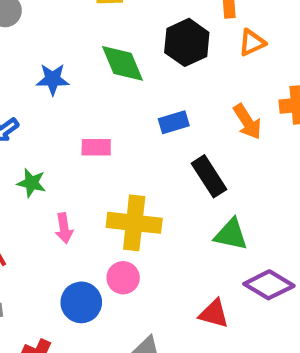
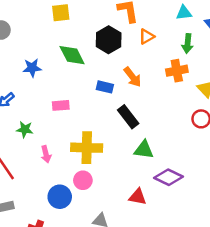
blue rectangle: (174, 122) -> (105, 87), turned 35
orange arrow: (247, 122) -> (132, 77), moved

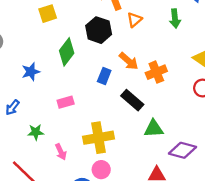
green diamond: (72, 55) -> (67, 52), turned 76
orange cross: (177, 71) -> (156, 72), moved
blue rectangle: (105, 87) -> (104, 76), turned -70

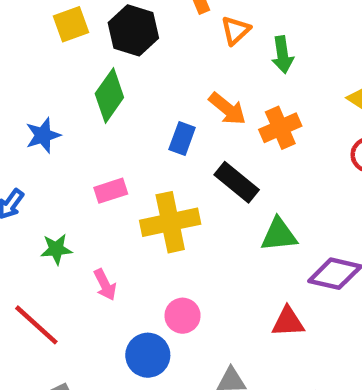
green arrow: (175, 18) -> (282, 55), moved
black hexagon: (99, 30) -> (133, 30), moved
yellow cross: (99, 138) -> (170, 222), moved

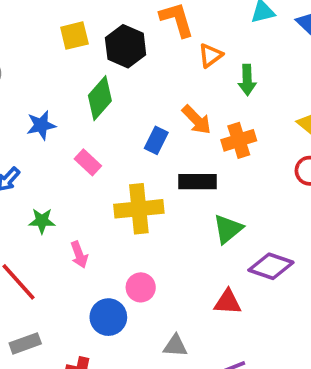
black rectangle: (237, 182) -> (198, 182), turned -45
pink rectangle: (111, 191) -> (88, 162), moved, turned 55
green triangle: (279, 235) -> (228, 229), turned -40

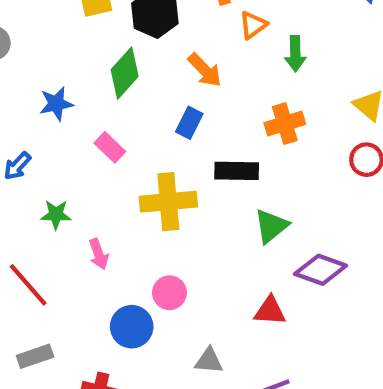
orange arrow: (197, 120) -> (205, 70), moved

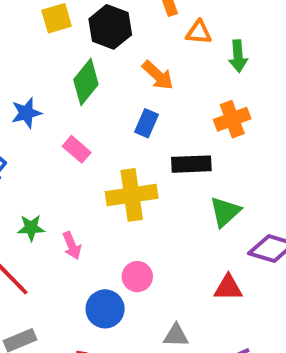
orange triangle: (253, 25) -> (199, 32), turned 44
green star: (56, 214) -> (31, 228), moved

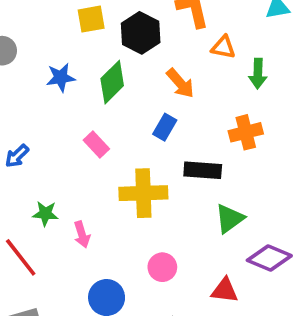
blue star: (26, 113) -> (61, 77), moved
pink circle: (137, 277) -> (162, 267), moved

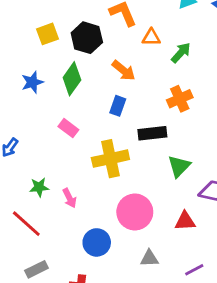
green arrow: (258, 74) -> (181, 53), turned -130
pink circle: (162, 267) -> (135, 212), size x1.6

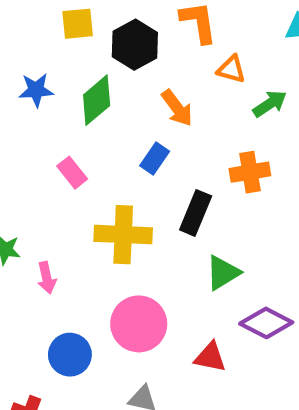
black rectangle: (152, 133) -> (196, 213), turned -76

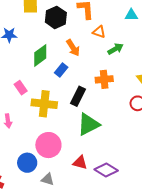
green diamond: (97, 100) -> (40, 55), moved
pink rectangle: (72, 173) -> (21, 88), moved
green triangle: (223, 273) -> (88, 124), size x1.4
purple diamond: (266, 323) -> (106, 170), moved
blue circle: (70, 355) -> (27, 163), moved

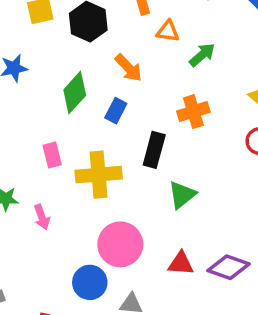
pink rectangle: (21, 88) -> (52, 155), turned 32
green triangle: (88, 124) -> (182, 195), size x0.7

